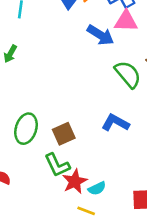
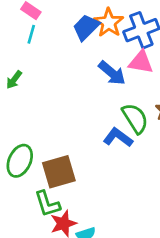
blue L-shape: (115, 123) -> (118, 137), moved
brown square: (64, 134) -> (59, 172), size x1.4

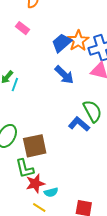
cyan line: (31, 34) -> (15, 85), moved
blue arrow: (112, 73) -> (64, 75), moved

